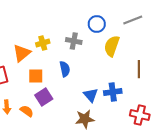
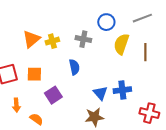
orange triangle: (22, 53) -> (31, 39), moved
brown line: (139, 69) -> (145, 52), moved
orange square: (36, 76) -> (34, 74), moved
orange semicircle: (27, 111) -> (36, 119), moved

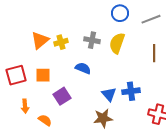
blue circle: (106, 22) -> (120, 13), moved
yellow semicircle: (121, 44) -> (117, 43), moved
blue semicircle: (74, 67) -> (83, 68), turned -56

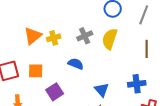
gray line: (151, 19) -> (144, 15), turned -48
gray cross: (92, 40) -> (85, 36), turned -35
blue cross: (131, 91) -> (137, 84), moved

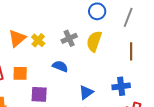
yellow cross: (54, 38) -> (38, 40), turned -32
blue triangle: (102, 90) -> (86, 92), turned 35
purple square: (55, 92) -> (39, 94), turned 36

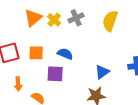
gray cross: (69, 38) -> (76, 18), moved
blue semicircle: (60, 66) -> (65, 54), moved

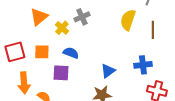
yellow cross: (54, 20) -> (62, 28), moved
yellow semicircle: (110, 21) -> (128, 20), moved
orange arrow: (18, 84) -> (24, 83), size x1.5

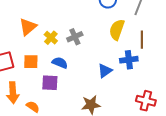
gray cross: (82, 17) -> (75, 37), moved
blue cross: (143, 65) -> (129, 60), moved
blue triangle: (108, 71) -> (105, 71), moved

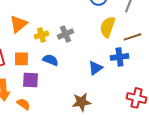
yellow cross: (51, 38) -> (41, 35), turned 32
brown line: (142, 40) -> (132, 37), turned 72
purple square: (50, 83) -> (30, 80), moved

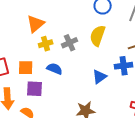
orange triangle: (18, 24) -> (36, 24), moved
yellow semicircle: (107, 27) -> (98, 36), moved

